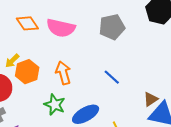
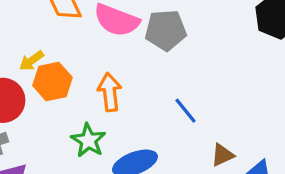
gray pentagon: (112, 27) -> (166, 30), moved
brown triangle: (151, 99) -> (222, 155), moved

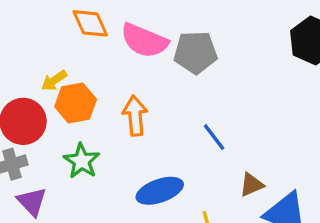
green star: (88, 140) -> (82, 161), moved

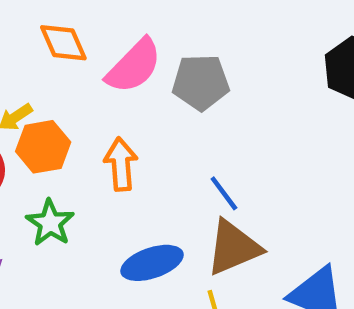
pink semicircle: (144, 41) -> (134, 66), turned -69
brown triangle: (252, 185) -> (233, 248), moved, size x1.8

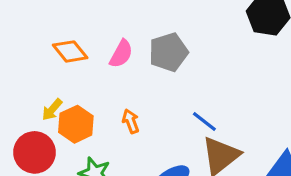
pink semicircle: (134, 66) -> (121, 54), size x0.7
orange arrow: (121, 164) -> (131, 121), size x0.7

